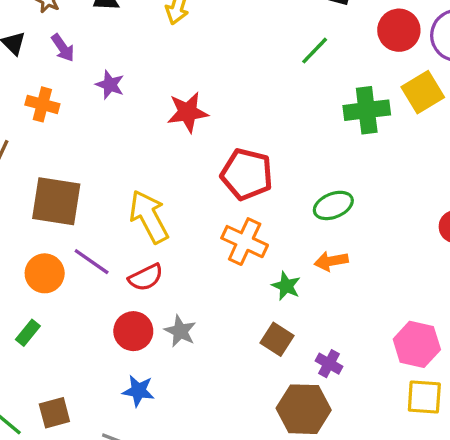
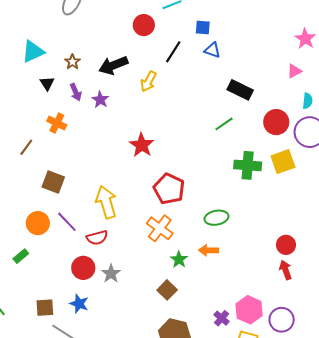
purple star: (110, 85) -> (100, 100), moved
red star: (188, 112) -> (142, 145), turned 30
brown square: (56, 201) -> (53, 182), size x0.7
purple cross: (329, 364) -> (222, 318), moved
brown square: (54, 413) -> (45, 308), moved

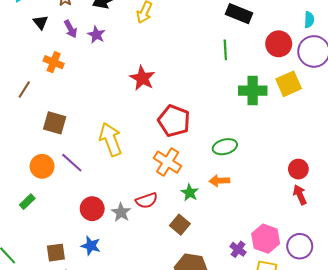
green line: (224, 124) -> (225, 50), turned -54
red semicircle: (97, 238) -> (147, 201), moved

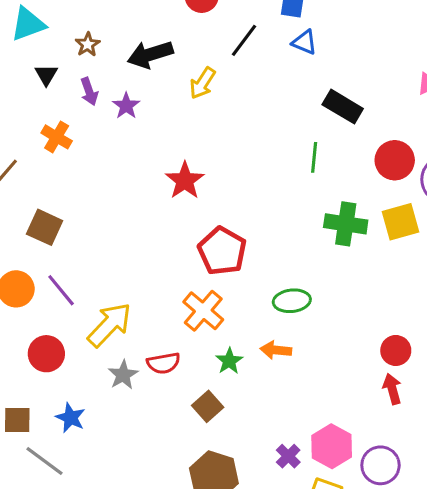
yellow arrow: (111, 139) -> (109, 325), moved, turned 56
red circle: (92, 209) -> (46, 354), moved

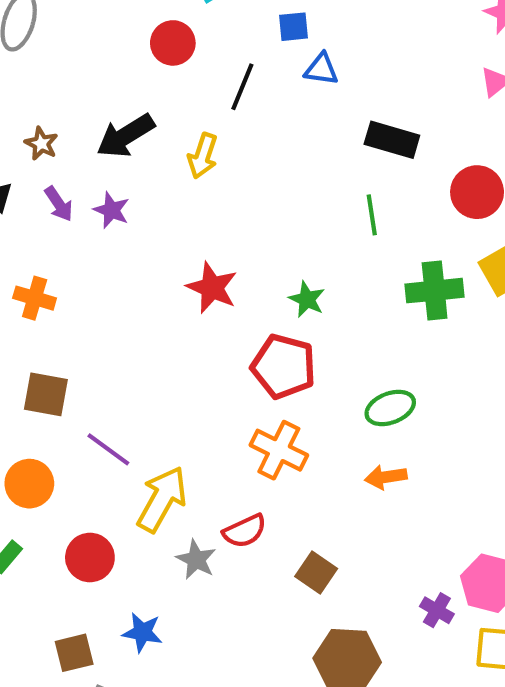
orange cross: (57, 137) -> (35, 298), moved
purple line: (61, 290) -> (108, 449), moved
green star: (229, 361) -> (307, 299), moved

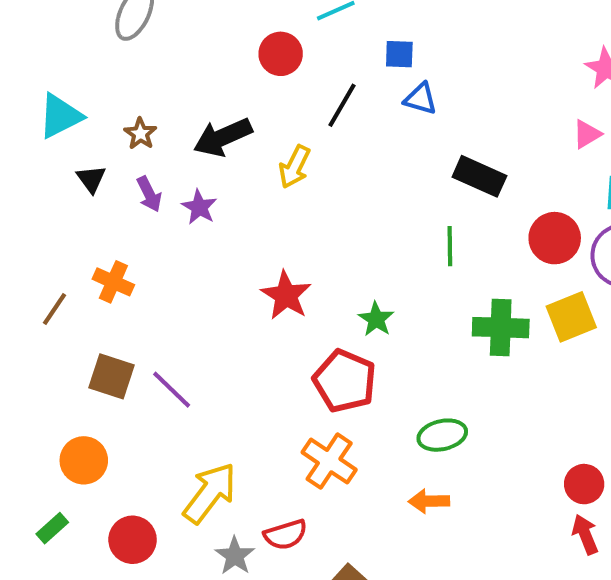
purple line: (108, 449) -> (172, 390), moved

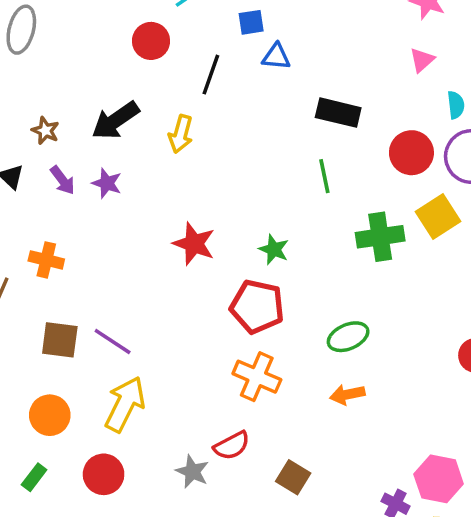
yellow arrow: (210, 493) -> (125, 404), moved

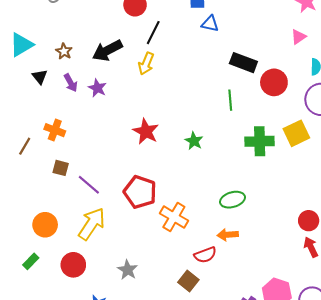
black line: (211, 75) -> (153, 33), moved
red circle: (411, 153) -> (274, 82), moved
red pentagon: (257, 307) -> (140, 192), moved
brown square: (60, 340) -> (61, 168), moved, size x0.7
red semicircle: (232, 446) -> (205, 255), moved

